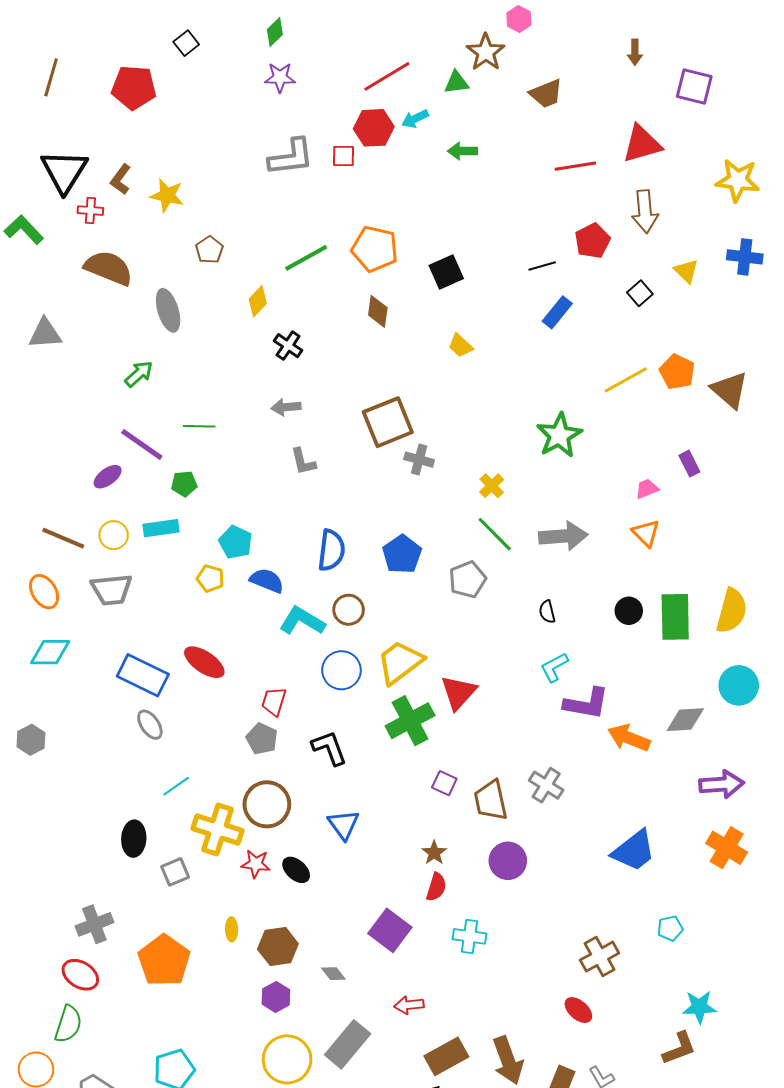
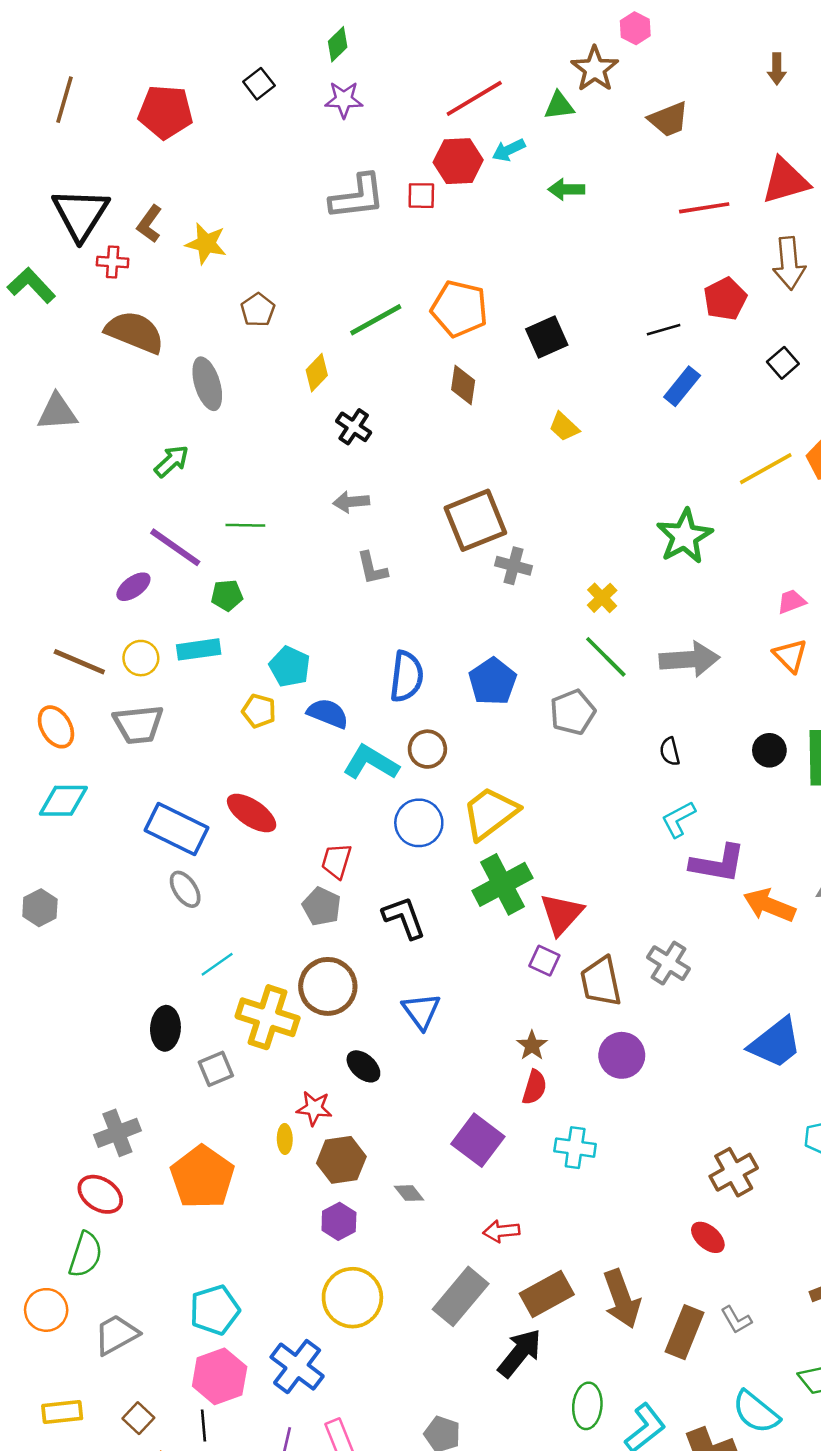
black square: (186, 43) -> (259, 84), moved
red triangle: (458, 692) -> (562, 914), moved
red star: (256, 864) -> (314, 1108), moved
gray rectangle: (348, 1044) -> (461, 1296), moved

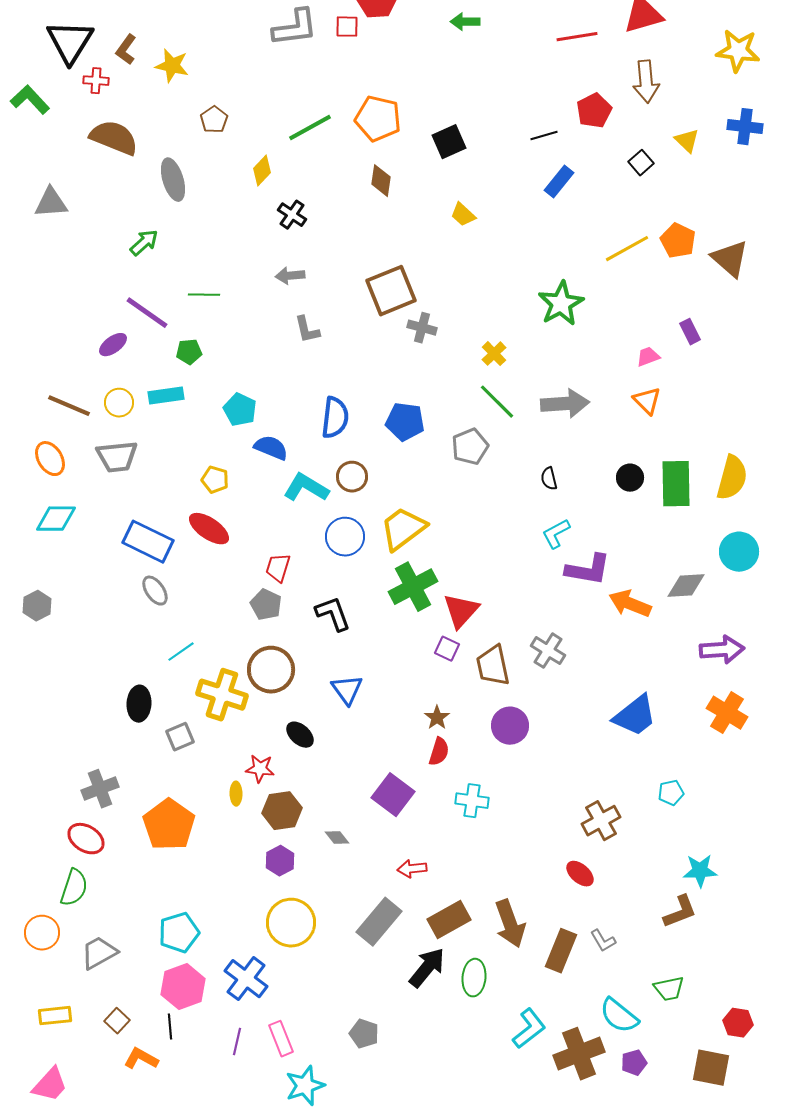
blue pentagon: (493, 681) -> (405, 422), turned -30
yellow pentagon: (259, 711) -> (215, 480), moved
green ellipse: (587, 1406) -> (474, 978), moved

